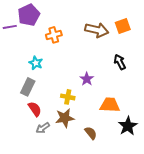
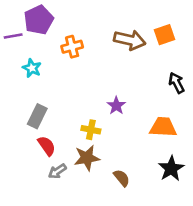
black arrow: (120, 62) -> (177, 83), moved
cyan star: (36, 63) -> (32, 68), moved
orange trapezoid: (110, 105) -> (163, 127), moved

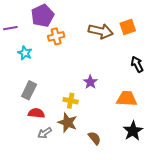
purple pentagon: (39, 20) -> (43, 16), moved
red semicircle: (47, 146) -> (36, 113), turned -49
brown star: (87, 158) -> (67, 123), turned 30

